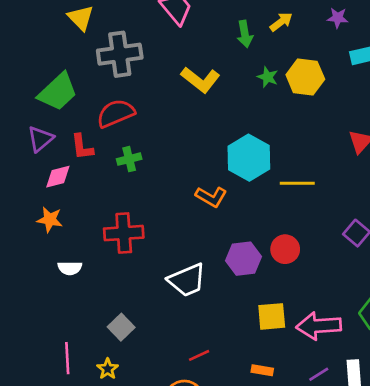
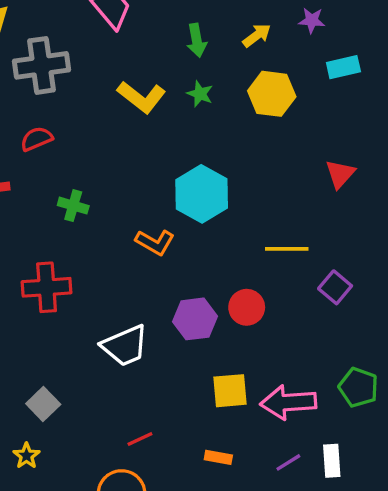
yellow arrow: (281, 22) -> (257, 35), moved
green star: (268, 77) -> (200, 94), moved
red semicircle: (116, 113) -> (37, 139), size x0.7
green cross: (129, 159) -> (73, 206), moved, turned 30
yellow line: (297, 183) -> (287, 249), moved

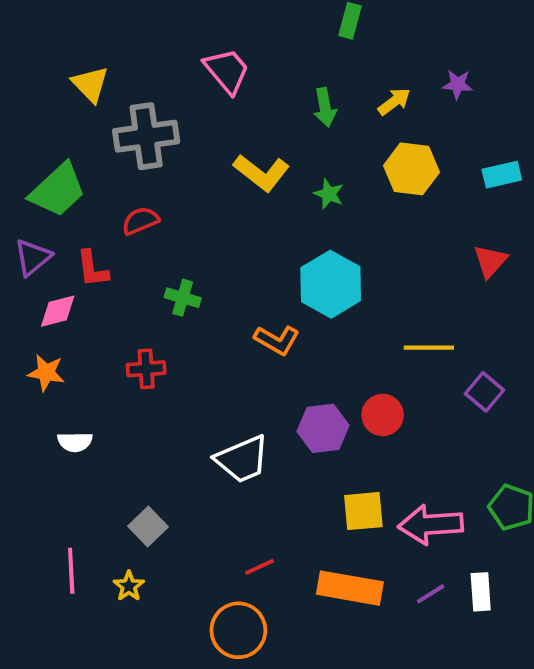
cyan rectangle: (343, 67) -> (502, 175), moved
green star: (200, 94) -> (329, 194), moved
red cross: (47, 287) -> (146, 369), moved, size x0.7
orange rectangle: (218, 457) -> (350, 588), size x2.0

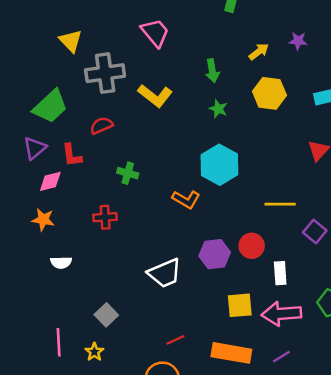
green arrow: (325, 107) -> (212, 71), moved
yellow L-shape: (261, 173) -> (155, 96), moved
white rectangle: (481, 592) -> (280, 273), moved

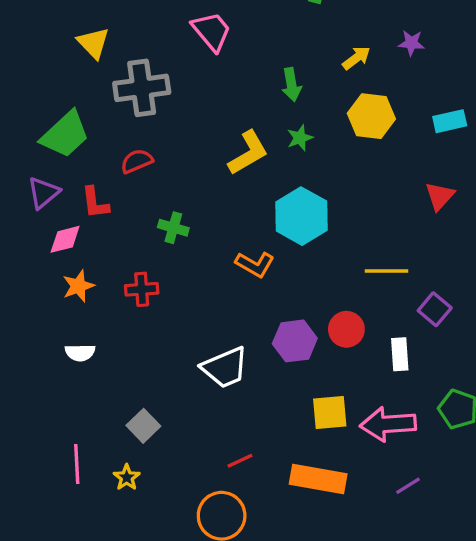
yellow L-shape: (155, 96) -> (248, 153), moved, turned -68
green star: (218, 109) -> (300, 138), turned 30
orange star: (43, 220) -> (78, 286), moved, turned -30
white rectangle: (280, 273) -> (400, 354), moved
purple line: (281, 357) -> (408, 486), moved

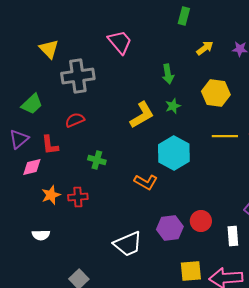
yellow arrow: (356, 58) -> (205, 48), moved
green trapezoid: (65, 134) -> (32, 104), size x0.7
yellow line: (386, 271) -> (225, 136), moved
orange star: (78, 286) -> (51, 195), moved

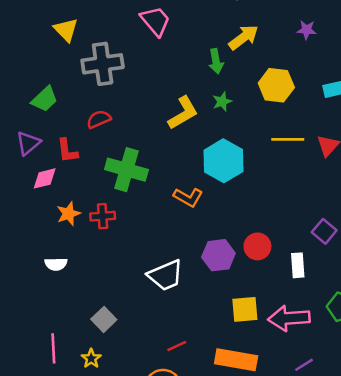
yellow arrow: (205, 48) -> (244, 37), moved, size x1.4
green cross: (97, 160) -> (126, 170), size x1.8

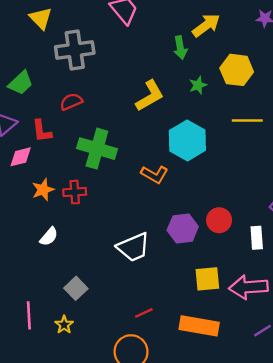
green star: (222, 102) -> (198, 85), moved
white semicircle: (56, 264) -> (49, 237), moved, turned -48

